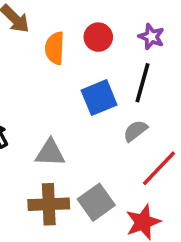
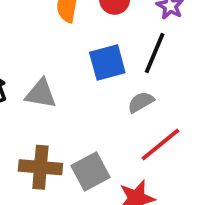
gray triangle: (50, 153) -> (41, 94), moved

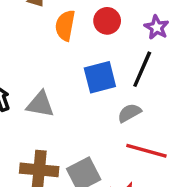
red line: (160, 144) -> (146, 151), turned 54

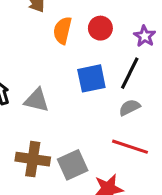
gray semicircle: (129, 113) -> (129, 107), moved

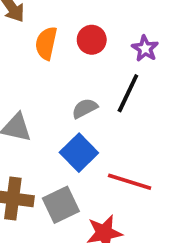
blue square: (91, 78) -> (79, 153), moved, turned -32
gray semicircle: (129, 107) -> (85, 108), moved

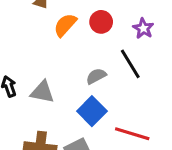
orange semicircle: (46, 43) -> (65, 25), turned 30
black line: (128, 93) -> (130, 64), turned -56

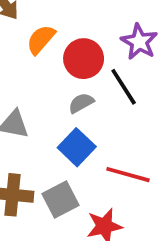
red circle: (101, 22) -> (84, 59), moved, size x1.4
purple star: (143, 28) -> (139, 42), size x1.4

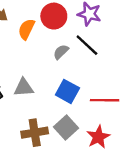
red circle: (84, 59) -> (54, 16), moved
gray semicircle: (81, 103) -> (61, 52), moved

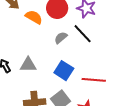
orange semicircle: (26, 29) -> (34, 17), turned 90

